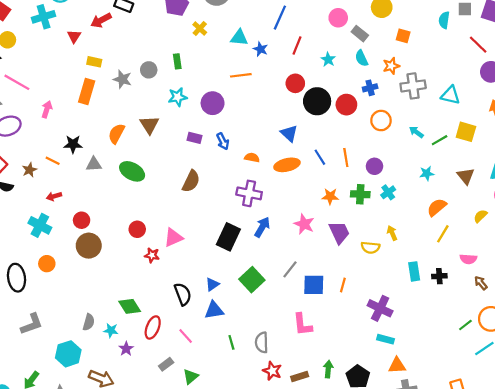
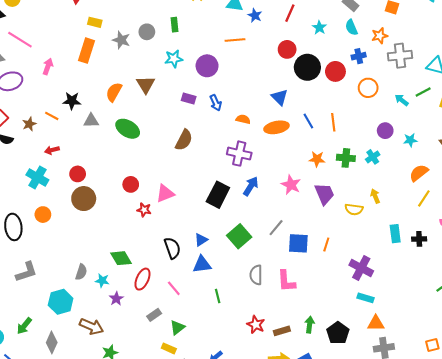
green line: (440, 140) -> (423, 92), moved
purple circle: (374, 166) -> (385, 131), moved
gray semicircle: (262, 342) -> (256, 275), moved

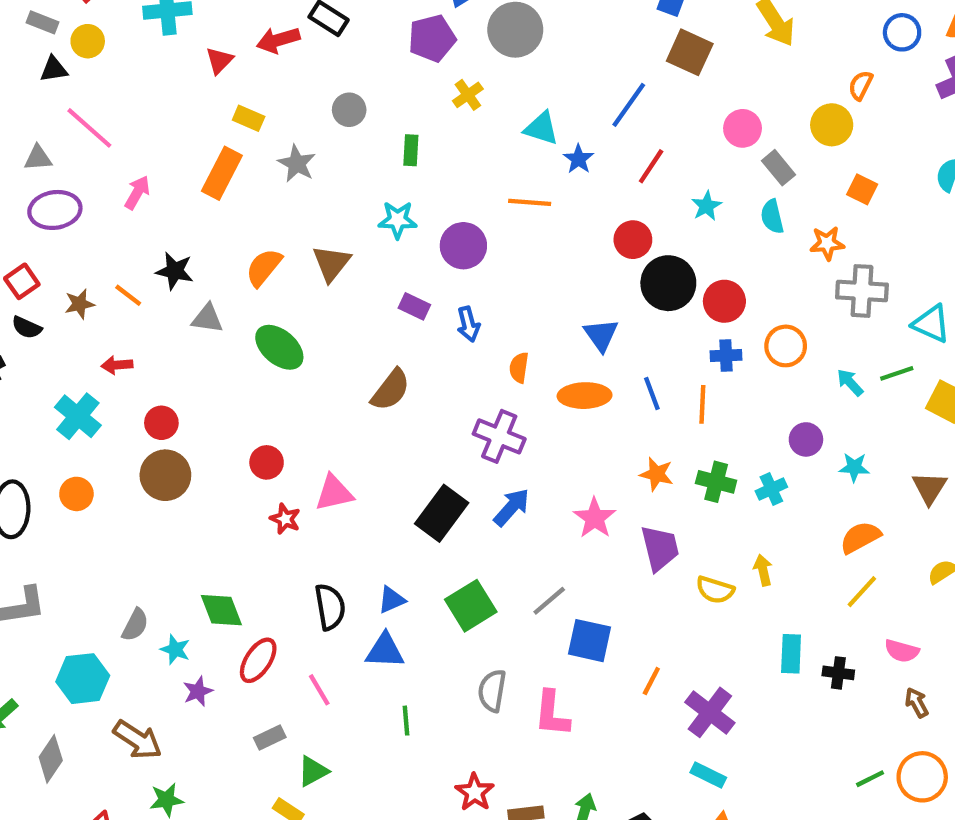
gray circle: (147, 32) -> (349, 110), moved
blue cross: (359, 56) -> (726, 356), moved
orange semicircle: (243, 119) -> (519, 368), turned -104
orange line: (326, 244) -> (651, 681), moved

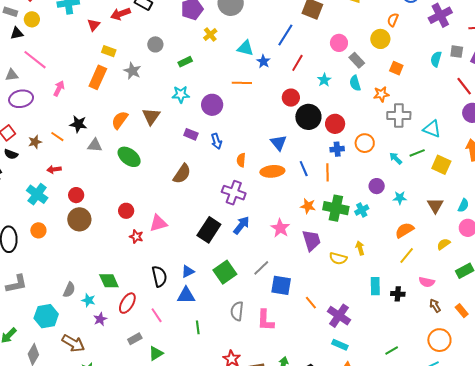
green rectangle: (411, 150) -> (185, 62), turned 64
green cross: (716, 482) -> (336, 208), size x1.4
orange line: (651, 681) -> (311, 303), turned -64
green line: (870, 779) -> (392, 351), moved

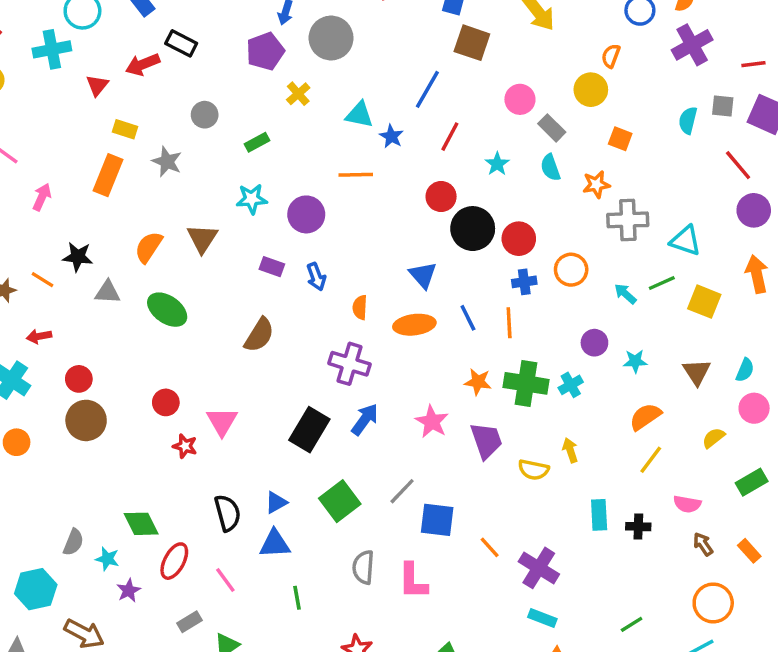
pink triangle: (158, 223) -> (222, 422), turned -42

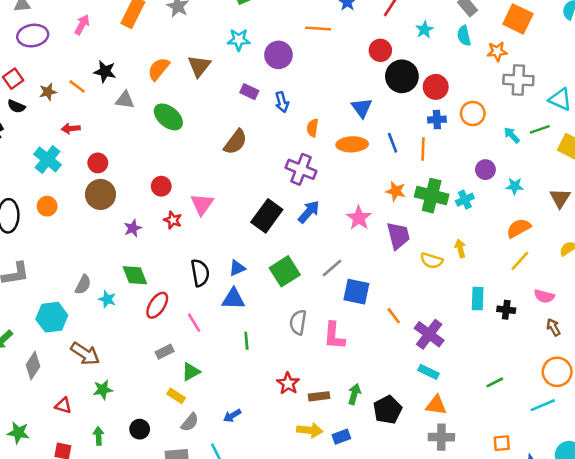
orange square: (620, 139) -> (518, 19), size x1.6
purple star: (129, 590) -> (133, 228), moved

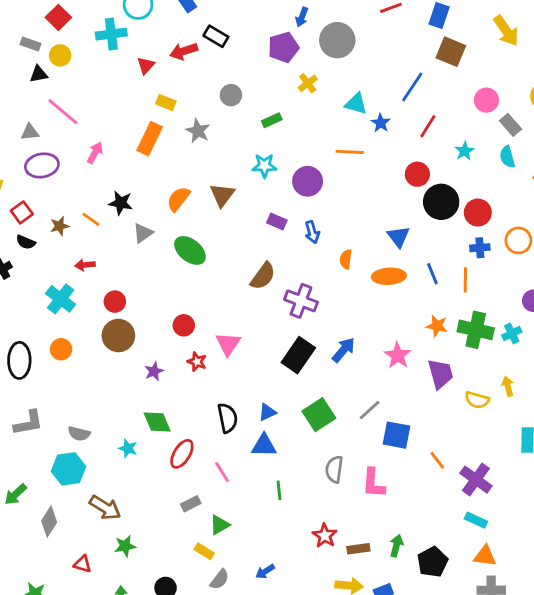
gray triangle: (125, 100) -> (143, 233), turned -42
purple cross: (301, 169) -> (301, 301), moved
gray semicircle: (83, 285) -> (79, 434), moved, turned 78

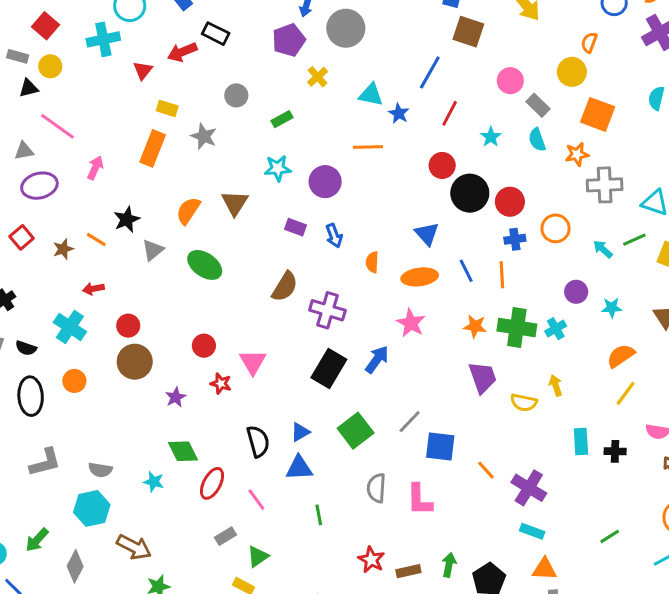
black star: (121, 203) -> (127, 219), turned -30
black semicircle: (26, 242) -> (26, 348), moved
pink star: (398, 355) -> (411, 323), moved

